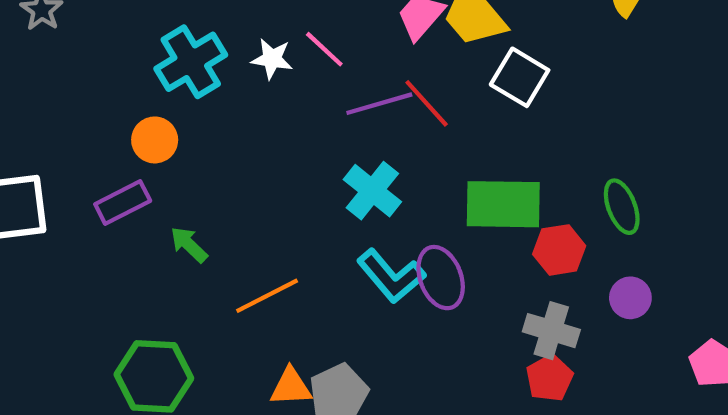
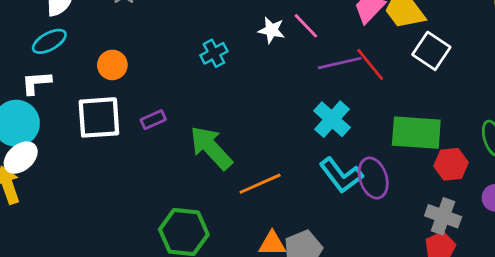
cyan cross: (191, 62) -> (214, 53), moved, size x0.6
orange circle: (155, 140) -> (112, 65), moved
purple rectangle: (123, 203) -> (153, 120), moved, size x0.7
green arrow: (189, 245) -> (211, 148), size x1.8

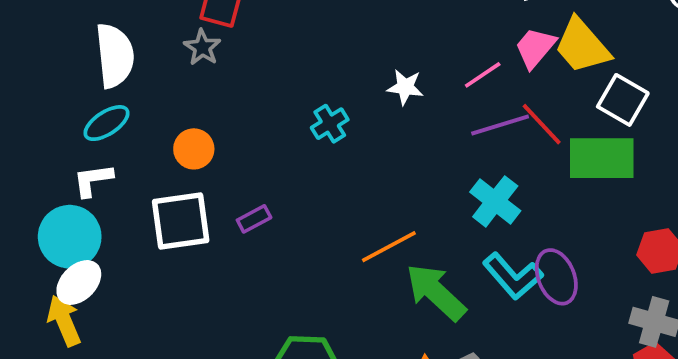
pink line: (306, 26) -> (483, 75), moved, turned -76
green rectangle: (416, 133) -> (602, 158), moved
green arrow: (211, 148) -> (436, 292), moved
orange line: (260, 184) -> (389, 247), moved

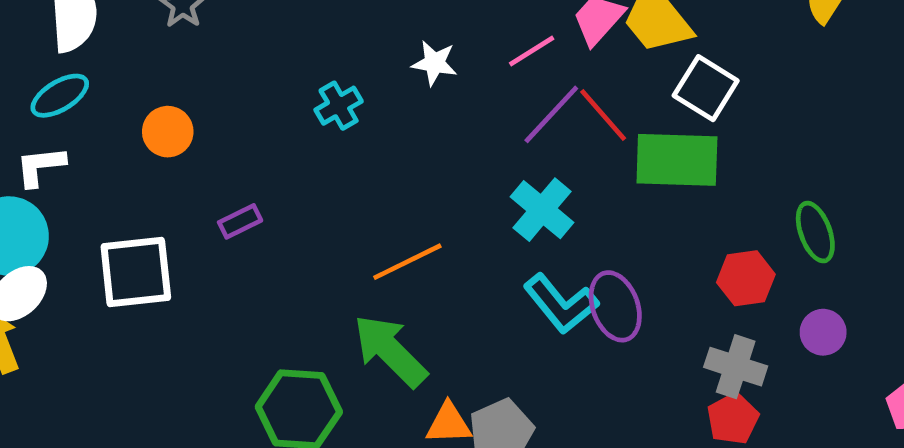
purple line: (500, 125) -> (551, 114), turned -32
white square: (181, 221) -> (136, 272), moved
green arrow: (436, 292) -> (390, 351), moved

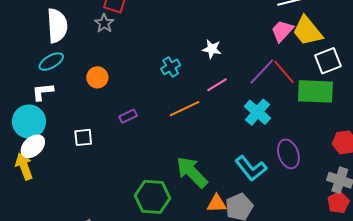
pink line: (532, 51) -> (217, 85), moved
white square: (706, 88) -> (328, 61), turned 36
orange line: (407, 262) -> (185, 109), moved
white square: (136, 272) -> (83, 137), size x0.6
cyan L-shape: (561, 304) -> (251, 168), moved

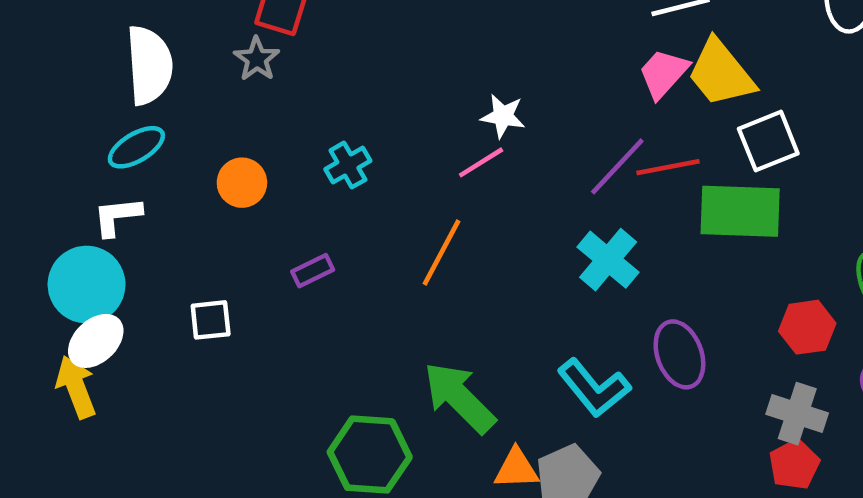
cyan cross: (171, 67) -> (348, 165), moved
red line: (284, 72) -> (668, 167), turned -60
pink line: (217, 85) -> (481, 162), moved
orange line: (185, 109) -> (441, 252), turned -36

